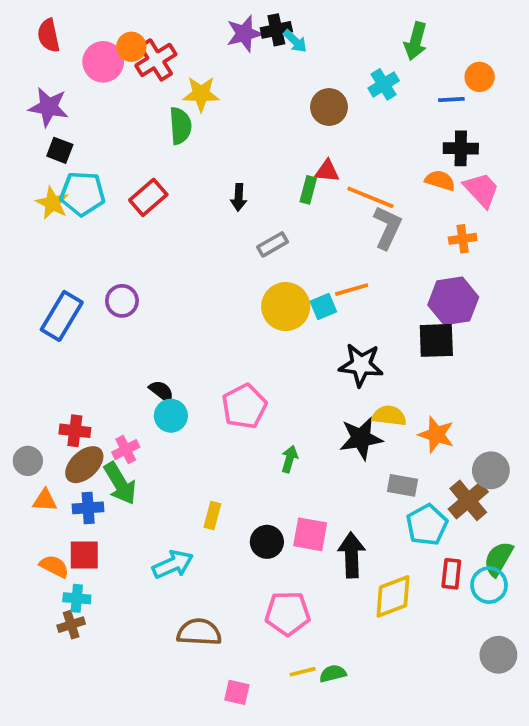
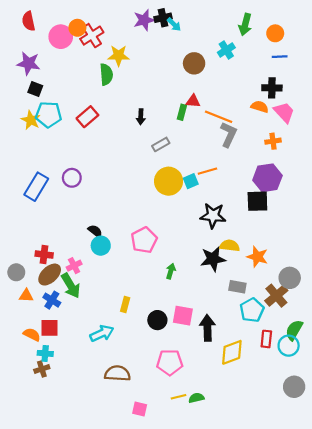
orange circle: (480, 77) -> (275, 33), moved
blue line: (451, 99) -> (280, 57), moved
blue cross: (88, 508) -> (52, 300), turned 36

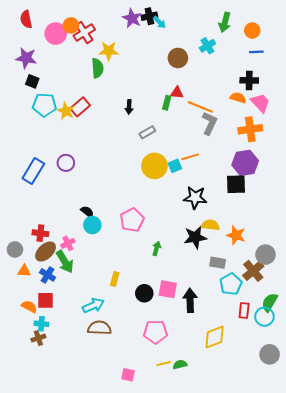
purple star: (144, 20) -> (132, 18), turned -30
yellow star: (31, 120) -> (66, 111), moved
orange cross: (273, 141) -> (250, 129), size x1.6
yellow diamond: (232, 352) -> (215, 337), moved
brown semicircle: (117, 373) -> (99, 328), moved

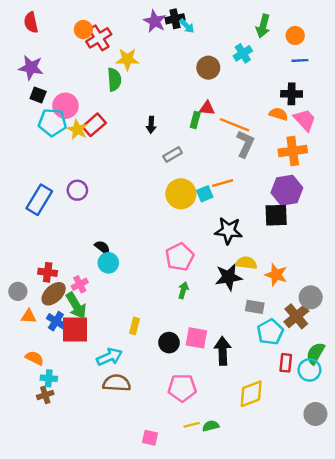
pink circle: (56, 34) -> (65, 106), moved
pink pentagon: (132, 220) -> (180, 257), moved
red square: (45, 300) -> (75, 329), moved, size x1.4

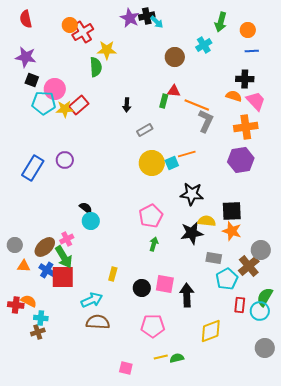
yellow star: (77, 130) -> (65, 109), turned -30
black square: (276, 215) -> (232, 211), moved
red cross: (48, 272) -> (16, 305), moved

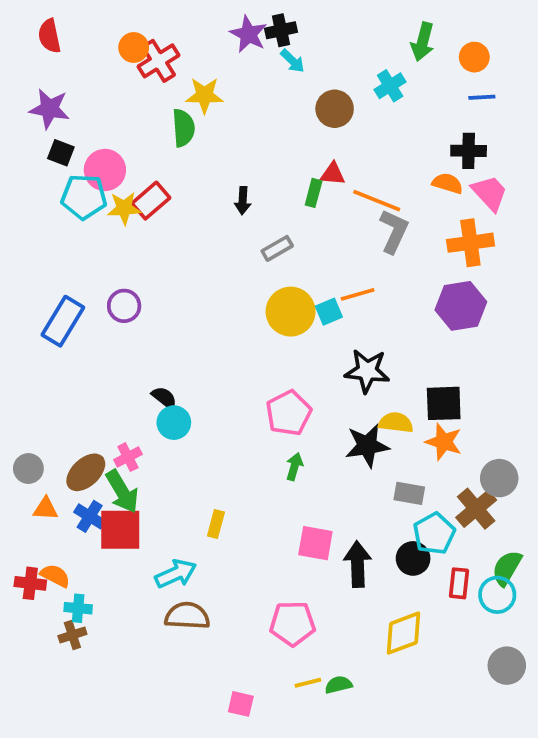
cyan arrow: (157, 22) -> (292, 61), moved
black circle: (142, 288) -> (413, 558), moved

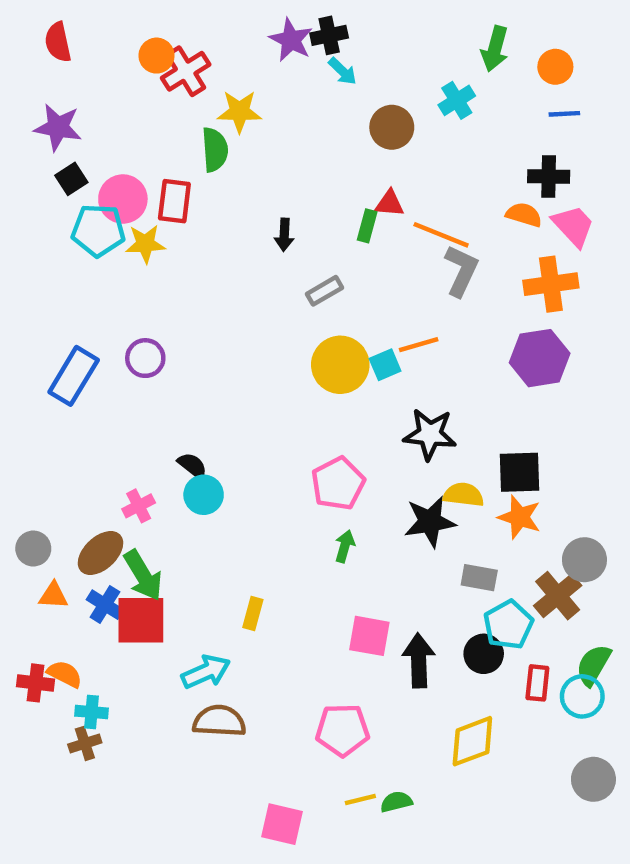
black square: (61, 153) -> (71, 179), turned 36
red rectangle: (151, 201) -> (174, 201), moved, turned -42
pink cross: (128, 457) -> (139, 506), moved
pink square: (241, 704) -> (282, 824), size x1.4

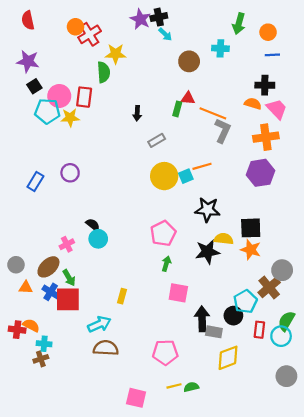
cyan cross: (457, 100) -> (220, 48), turned 35
blue rectangle: (74, 376) -> (35, 181), size x0.7
green arrow: (143, 575) -> (69, 278), size x0.7
gray rectangle: (479, 578) -> (214, 332), moved
pink square: (369, 636) -> (178, 293), moved

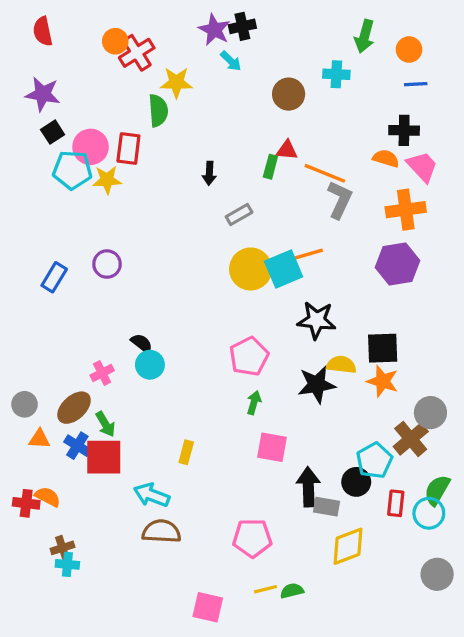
cyan arrow: (165, 34) -> (231, 61), moved
cyan square: (186, 176) -> (284, 269), size x1.6
cyan arrow: (99, 324) -> (152, 495), turned -135
cyan cross: (44, 344) -> (67, 564), moved

